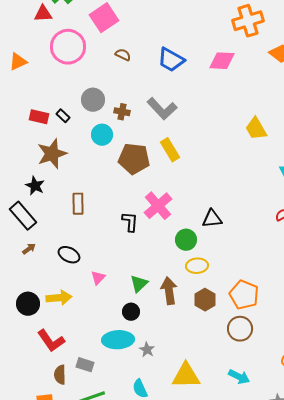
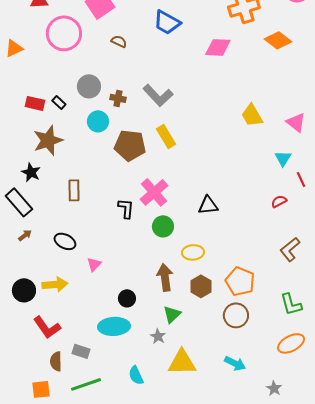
blue trapezoid: (171, 60) -> (167, 22), moved
green circle: (186, 240) -> (163, 226), moved
green triangle: (139, 284) -> (172, 314), moved
gray star: (147, 350) -> (158, 336), moved

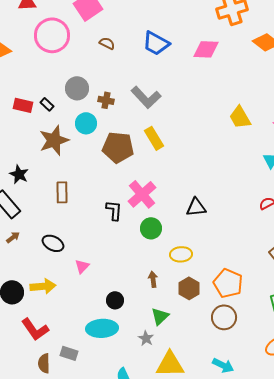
blue trapezoid: (167, 22) -> (156, 43), moved
brown star: (48, 140) -> (54, 140), moved
brown arrow: (165, 277) -> (153, 279), size x0.6

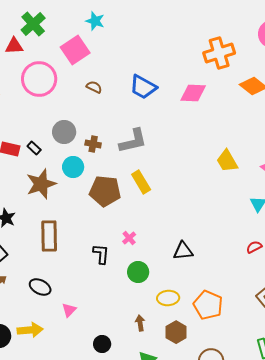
gray L-shape: (146, 97) -> (133, 141), turned -60
brown rectangle: (62, 192) -> (49, 236), size x1.4
pink cross: (142, 194) -> (129, 238), size x0.5
orange pentagon: (228, 283) -> (208, 305), moved

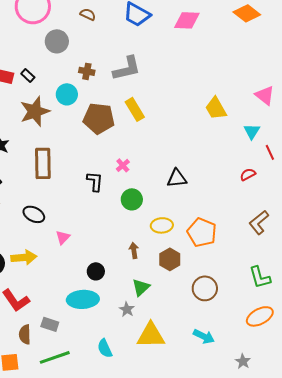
gray circle: (64, 132) -> (57, 41), moved
yellow trapezoid: (227, 161) -> (216, 108), moved

